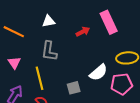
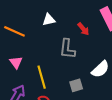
red arrow: (83, 32) -> (83, 29), turned 80
gray L-shape: (49, 51) -> (67, 49), moved

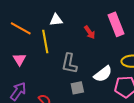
gray L-shape: (67, 49) -> (69, 64), moved
yellow line: (42, 77) -> (45, 41), moved

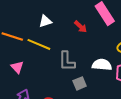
yellow line: (45, 41) -> (39, 44), turned -45
white semicircle: (103, 74) -> (102, 65), turned -126

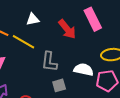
red arrow: (81, 27) -> (67, 29), size x1.5

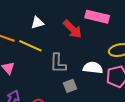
pink rectangle: (93, 19) -> (97, 17), turned -45

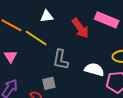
gray square: (70, 86) -> (49, 83), moved

